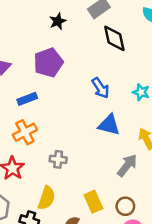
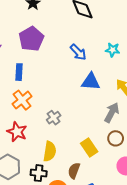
blue rectangle: (27, 99) -> (19, 72), turned -56
gray cross: (58, 159) -> (54, 118), turned -32
brown circle: (125, 206) -> (116, 138), moved

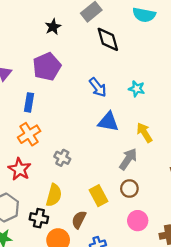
gray cross: (54, 118) -> (62, 158), turned -32

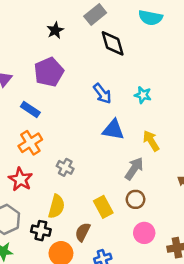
blue rectangle: (29, 102) -> (30, 109), turned -66

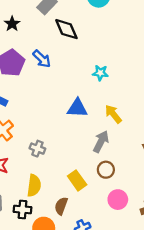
blue arrow: (102, 94) -> (42, 59), moved

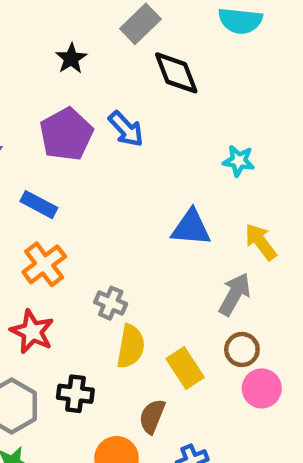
yellow semicircle: (34, 186) -> (131, 346), moved
pink circle: (118, 200) -> (262, 388), moved
black cross: (22, 210) -> (75, 394), moved

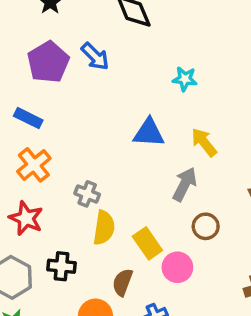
brown circle: (242, 349) -> (206, 226), moved
pink circle: (262, 388) -> (177, 267), moved

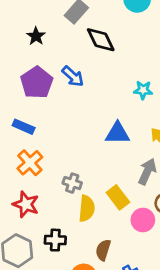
yellow rectangle: (147, 243) -> (118, 197), moved
pink circle: (177, 267) -> (143, 220), moved

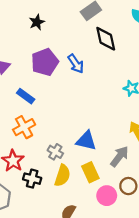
black star: (36, 36) -> (37, 22), moved
blue triangle: (117, 133) -> (86, 141), moved
black cross: (55, 240) -> (32, 179), moved

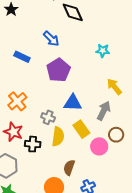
purple pentagon: (45, 62) -> (58, 70), moved
blue rectangle: (26, 96) -> (22, 57), moved

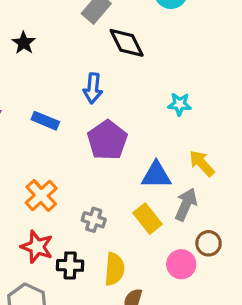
blue arrow: (51, 39) -> (93, 88), turned 54
blue triangle: (73, 103) -> (156, 175), moved
yellow rectangle: (81, 129) -> (148, 219), moved
yellow semicircle: (58, 136) -> (114, 269), moved

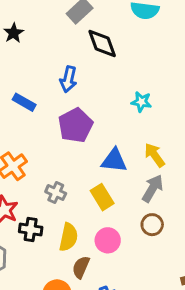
gray arrow: (186, 204) -> (153, 188), moved
pink circle: (181, 264) -> (108, 240), moved

